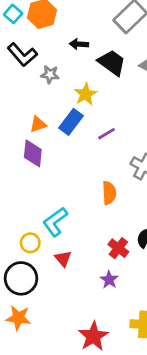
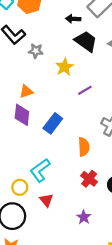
black arrow: (79, 44) -> (73, 19), moved
blue rectangle: (71, 122) -> (53, 123), moved
purple line: (107, 134) -> (85, 90), moved
red cross: (118, 248) -> (89, 179), moved

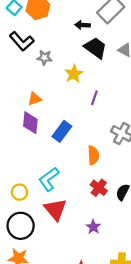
purple line: (85, 90) -> (94, 98), turned -40
yellow circle: (20, 187) -> (19, 192), moved
red triangle: (46, 200) -> (55, 210), size x1.6

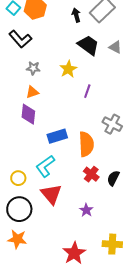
black arrow: (82, 25) -> (76, 15), moved, turned 72
gray star: (44, 58) -> (33, 68), moved
blue rectangle: (62, 131) -> (57, 136), moved, turned 36
orange semicircle: (93, 155) -> (86, 144), size x1.4

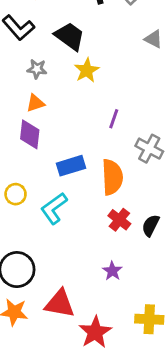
black trapezoid: (88, 45) -> (70, 36), moved
purple line: (87, 91) -> (114, 119), moved
yellow circle: (18, 178) -> (16, 194), moved
red triangle: (51, 194) -> (60, 304), moved, turned -40

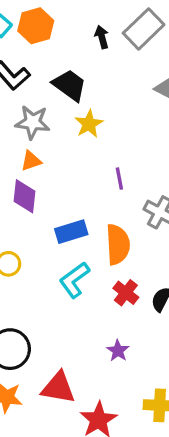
gray star: (37, 69) -> (33, 122), size x1.5
purple line: (114, 119) -> (119, 179), turned -30
cyan L-shape: (54, 208) -> (74, 280), moved

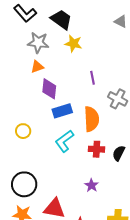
yellow star: (89, 124) -> (73, 44), turned -30
purple diamond: (25, 196) -> (49, 89), moved
red cross: (126, 293) -> (97, 149), turned -35

